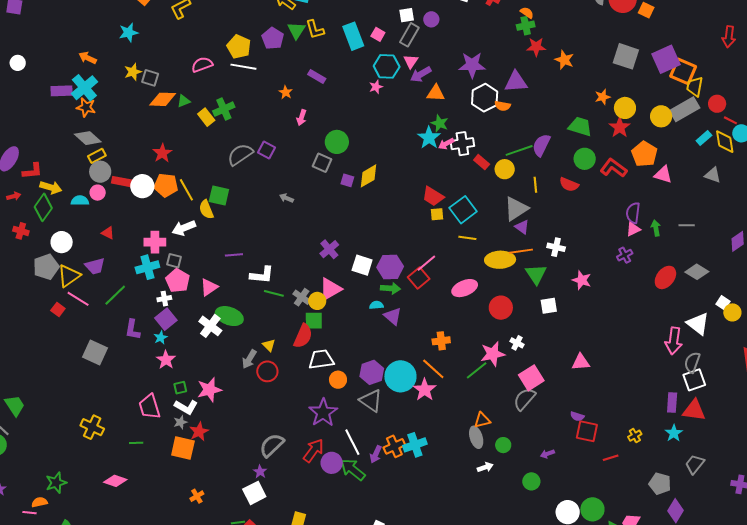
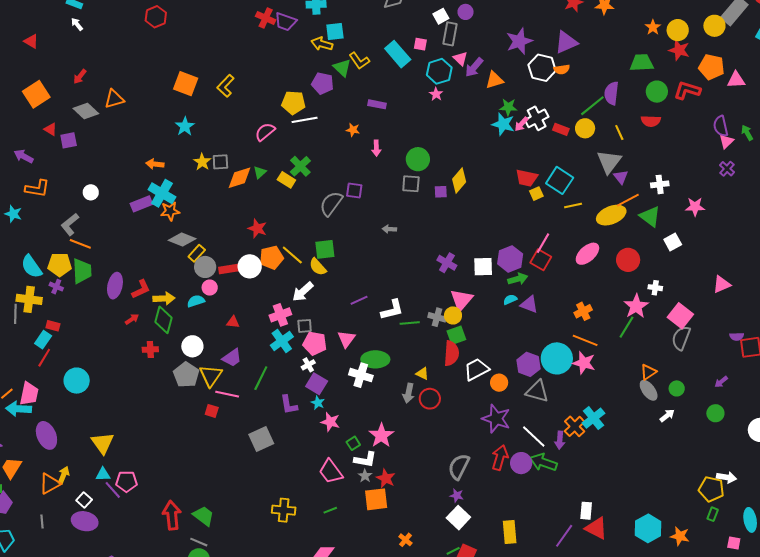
purple triangle: (522, 227) -> (621, 177), turned 35
gray square: (95, 352) -> (261, 439), turned -30

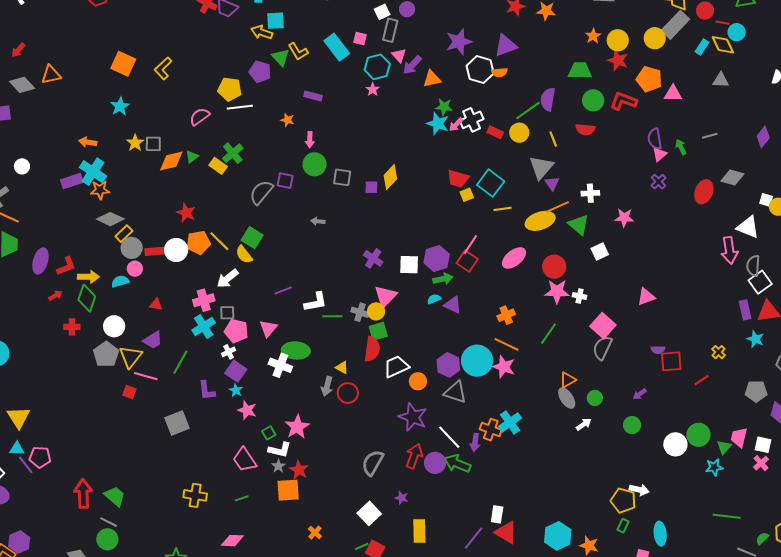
green circle: (418, 159) -> (315, 164), moved
green square: (325, 249) -> (252, 238), turned 35
pink star: (636, 306) -> (557, 291), moved, turned 30
orange cross: (575, 426) -> (491, 430), turned -30
purple star: (457, 495) -> (402, 498), moved

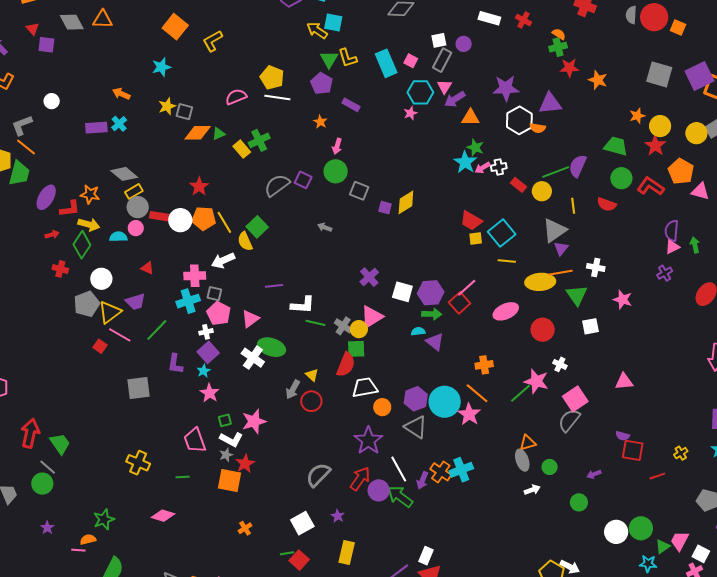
purple pentagon: (260, 72) -> (322, 84), moved
white cross: (472, 120) -> (499, 167), size x0.7
cyan cross: (93, 172) -> (119, 124), size x0.6
orange star: (100, 190) -> (90, 194), moved
pink star: (557, 291) -> (536, 381), moved

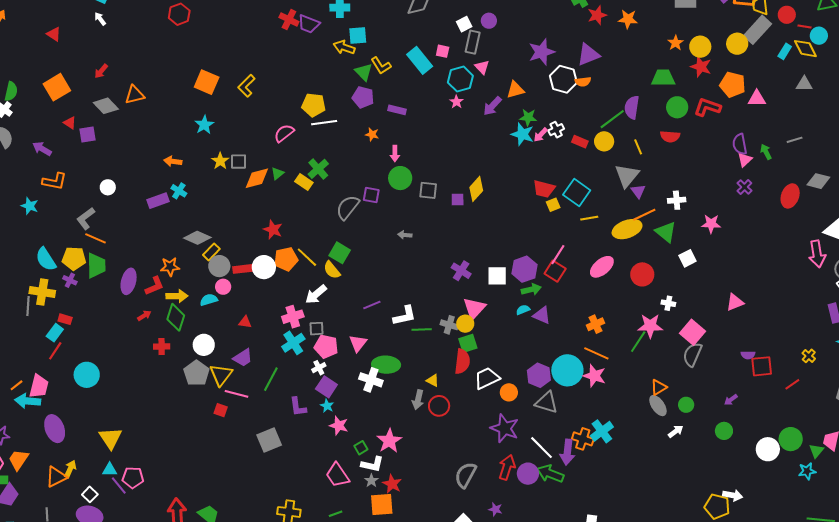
purple arrow: (455, 99) -> (492, 106), moved
purple arrow: (422, 480) -> (567, 452), size x1.4

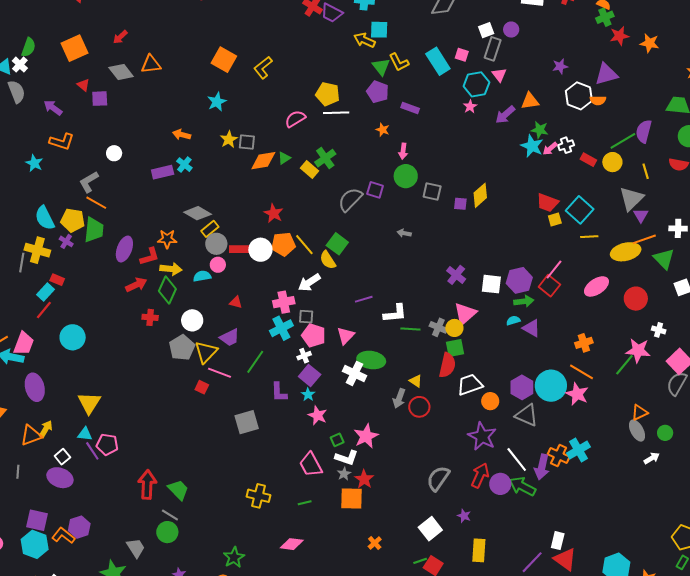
purple star: (542, 52) -> (560, 66), size x0.6
red arrow: (144, 316) -> (136, 285), size x1.5

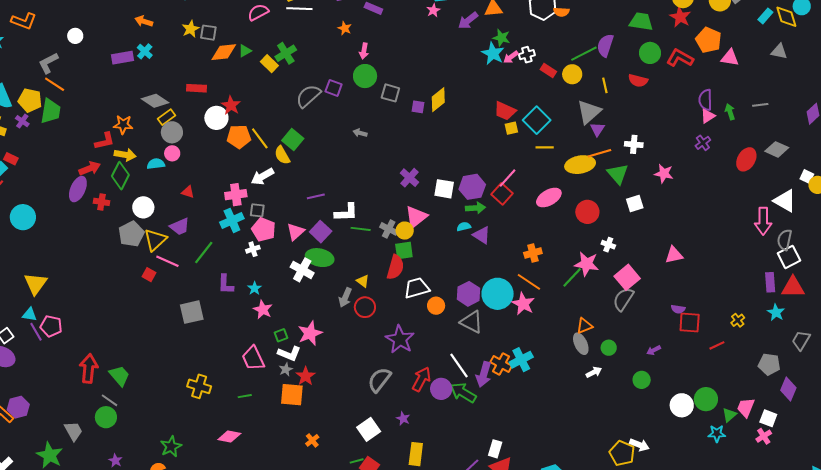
purple ellipse: (124, 249) -> (78, 189), moved
red rectangle: (239, 249) -> (196, 88), moved
white circle: (260, 250) -> (216, 118), moved
purple square: (310, 376) -> (321, 232), moved
purple star: (482, 436) -> (400, 339), moved

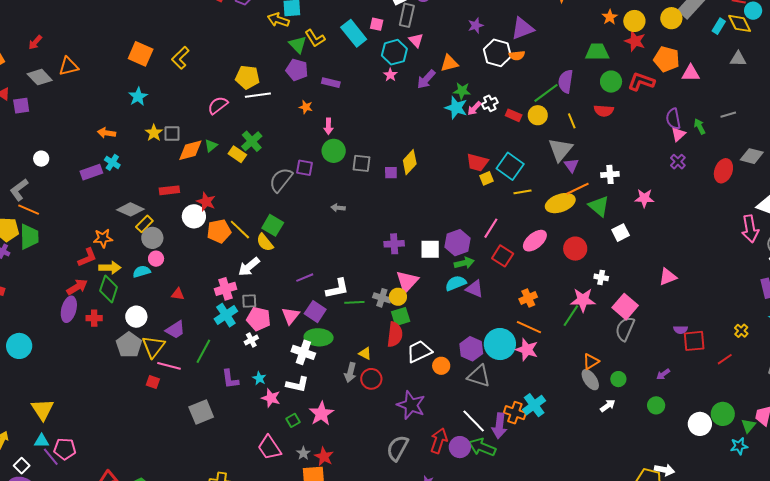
purple cross: (410, 178) -> (394, 244), turned -36
red square: (502, 194) -> (503, 256), moved
cyan semicircle: (464, 227) -> (456, 283), size x1.5
white L-shape: (289, 354) -> (297, 384), moved

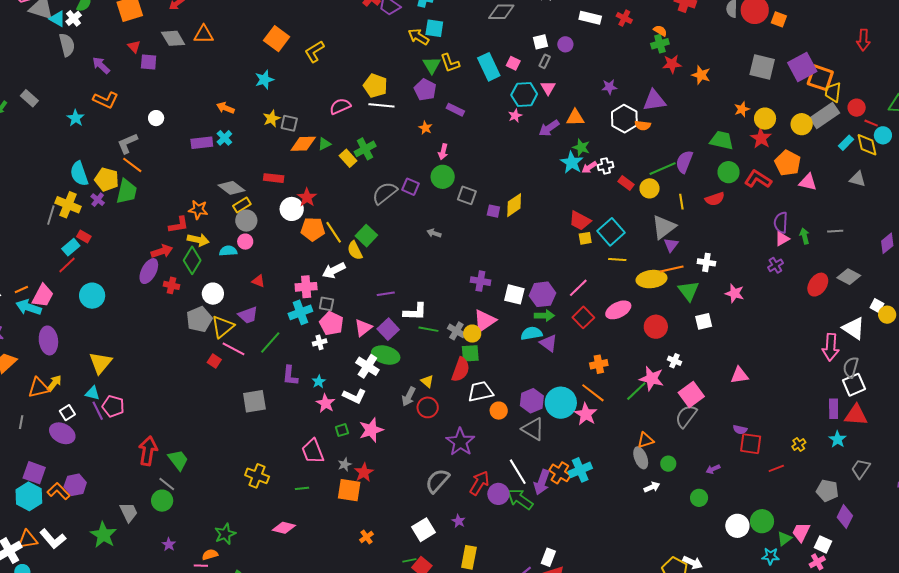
gray rectangle: (407, 15) -> (545, 61), size x0.6
red semicircle: (604, 111) -> (715, 199), turned -36

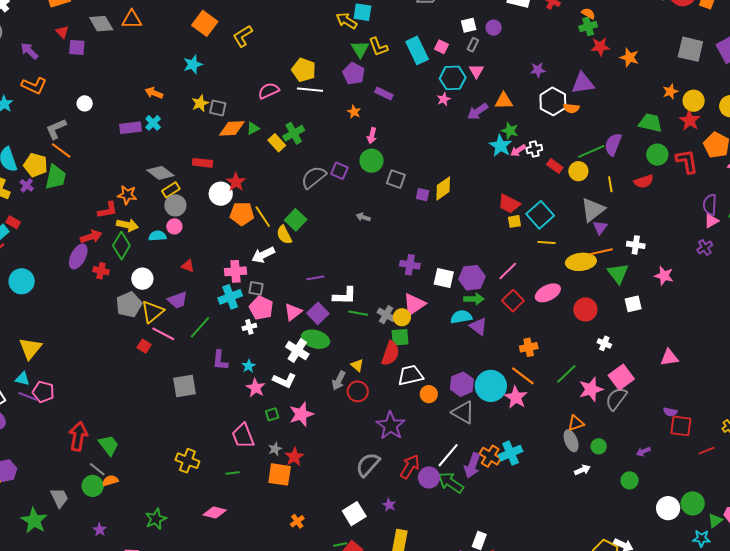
red L-shape: (758, 179) -> (687, 161), turned 48
pink star: (652, 379) -> (591, 389), moved, turned -30
purple line: (98, 411) -> (28, 396), turned -42
white line: (518, 472) -> (448, 455), turned 72
orange semicircle: (210, 555) -> (110, 481), moved

